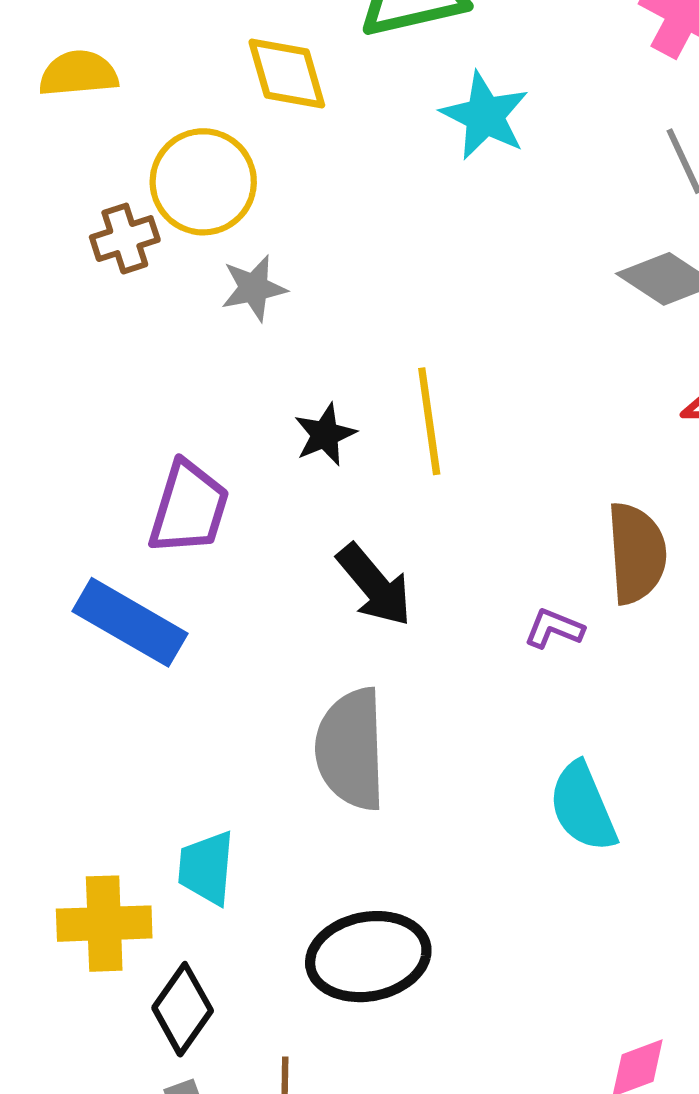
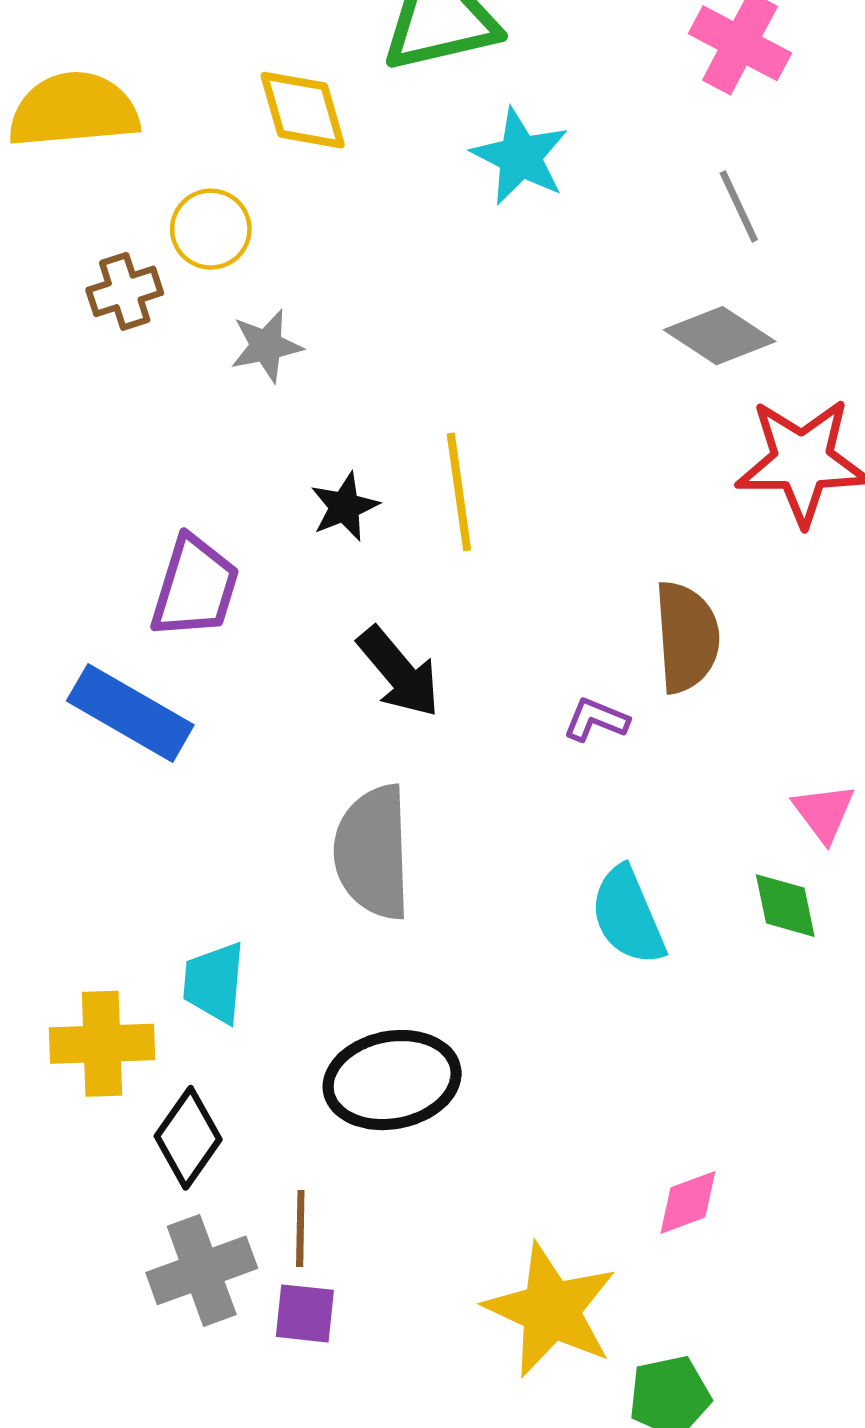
yellow semicircle: (78, 74) -> (74, 110), size x1.5
yellow circle: (203, 182) -> (211, 229), size x0.7

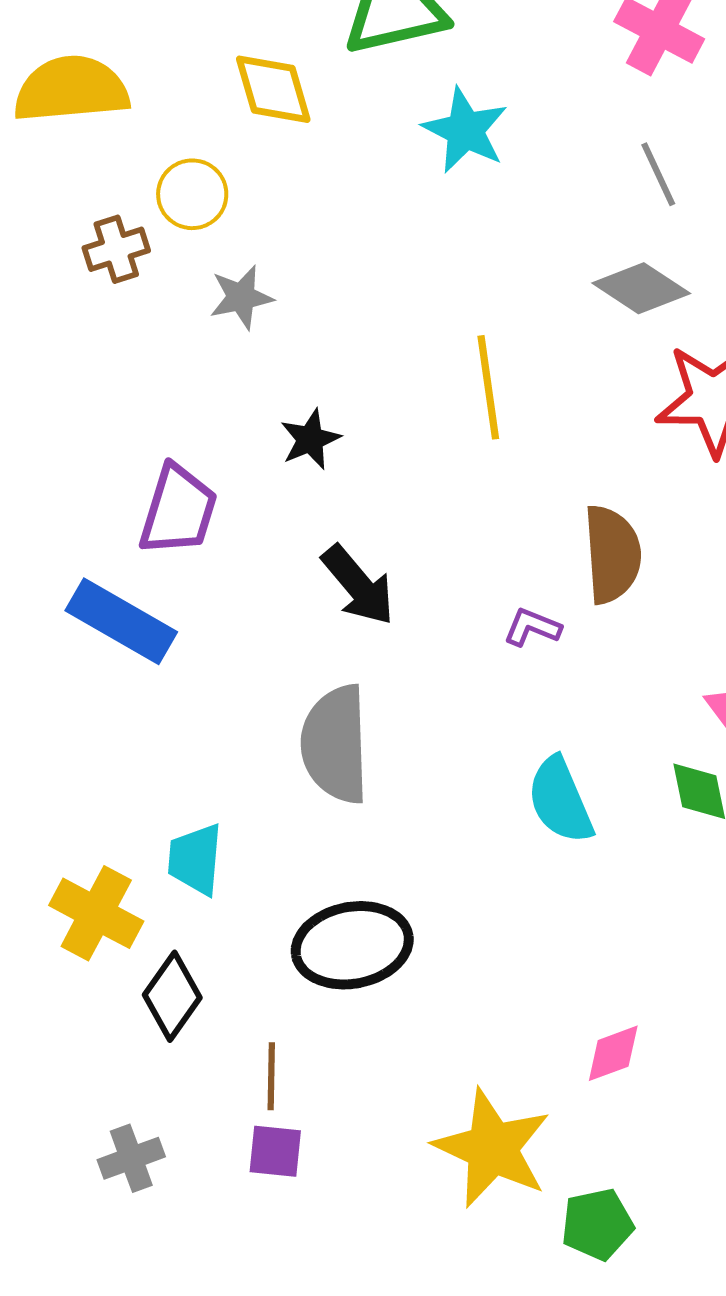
yellow line: (459, 492) -> (488, 387), moved
yellow cross: (102, 1044) -> (96, 913), turned 30
gray cross: (202, 1270) -> (131, 1158), moved, size x0.7

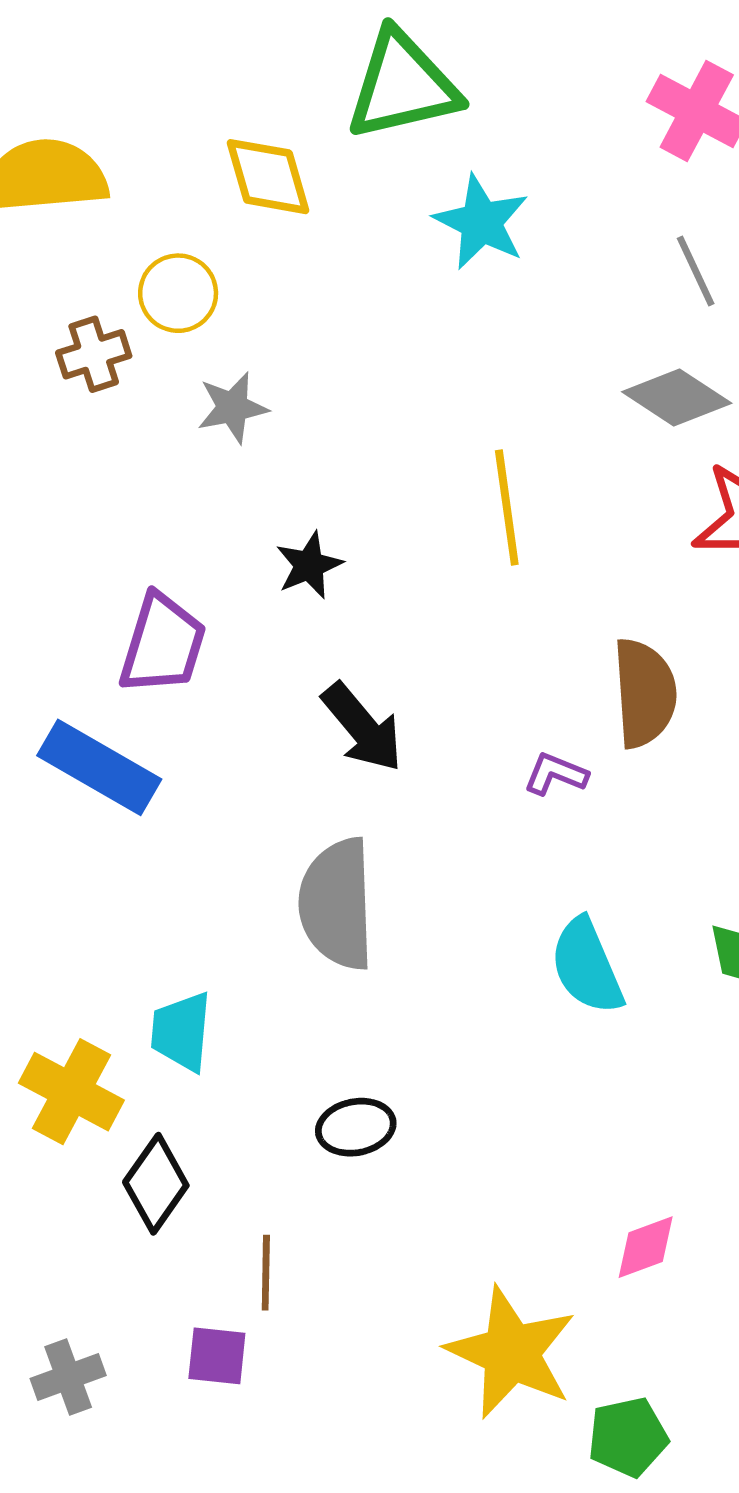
black ellipse: (352, 945) -> (356, 1127), size x0.6
purple square: (275, 1151) -> (217, 1356), moved
gray cross: (131, 1158) -> (68, 1377), moved

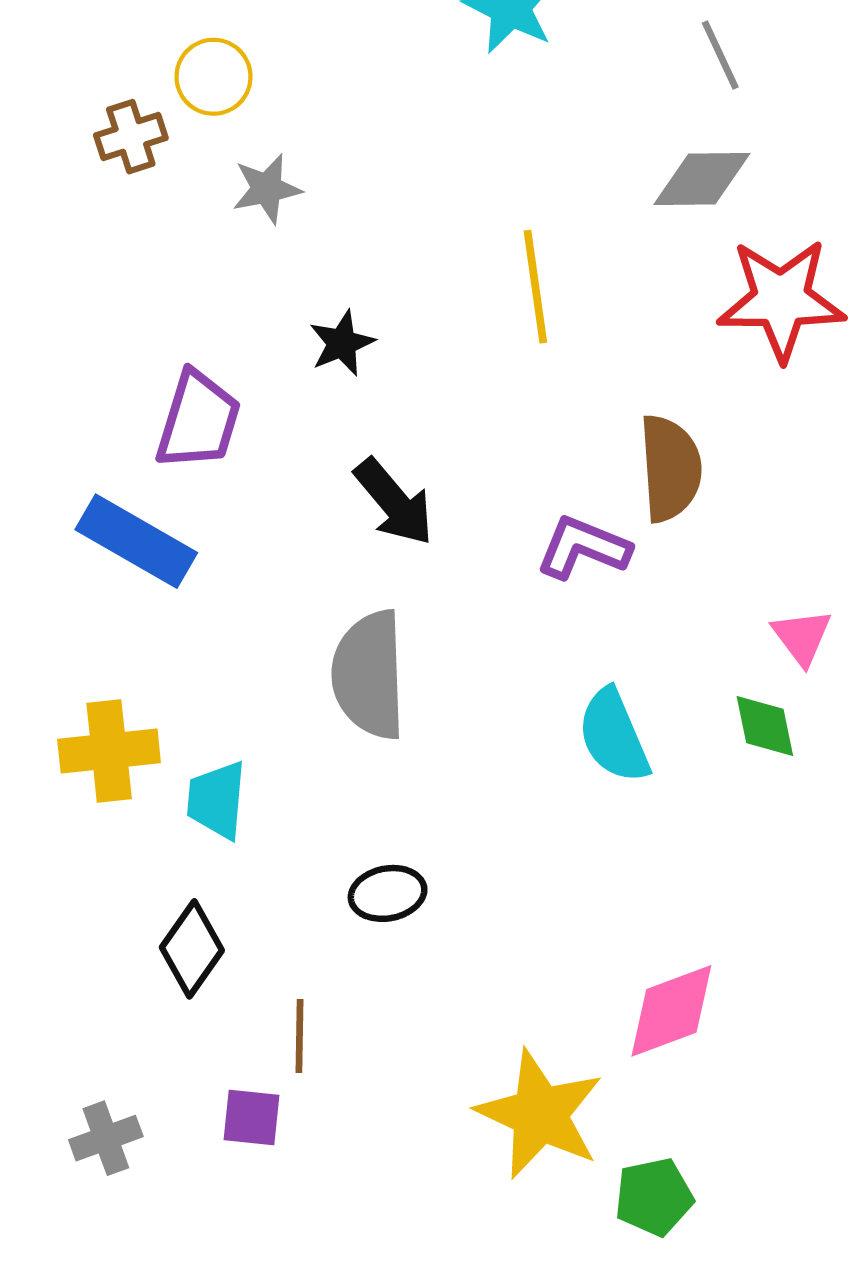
gray diamond: (677, 398) -> (702, 179), turned -34
purple L-shape: (556, 774) -> (583, 548), size x1.5
yellow cross: (71, 1092) -> (109, 751), moved, turned -34
pink diamond: (646, 1247) -> (671, 1011), size x1.5

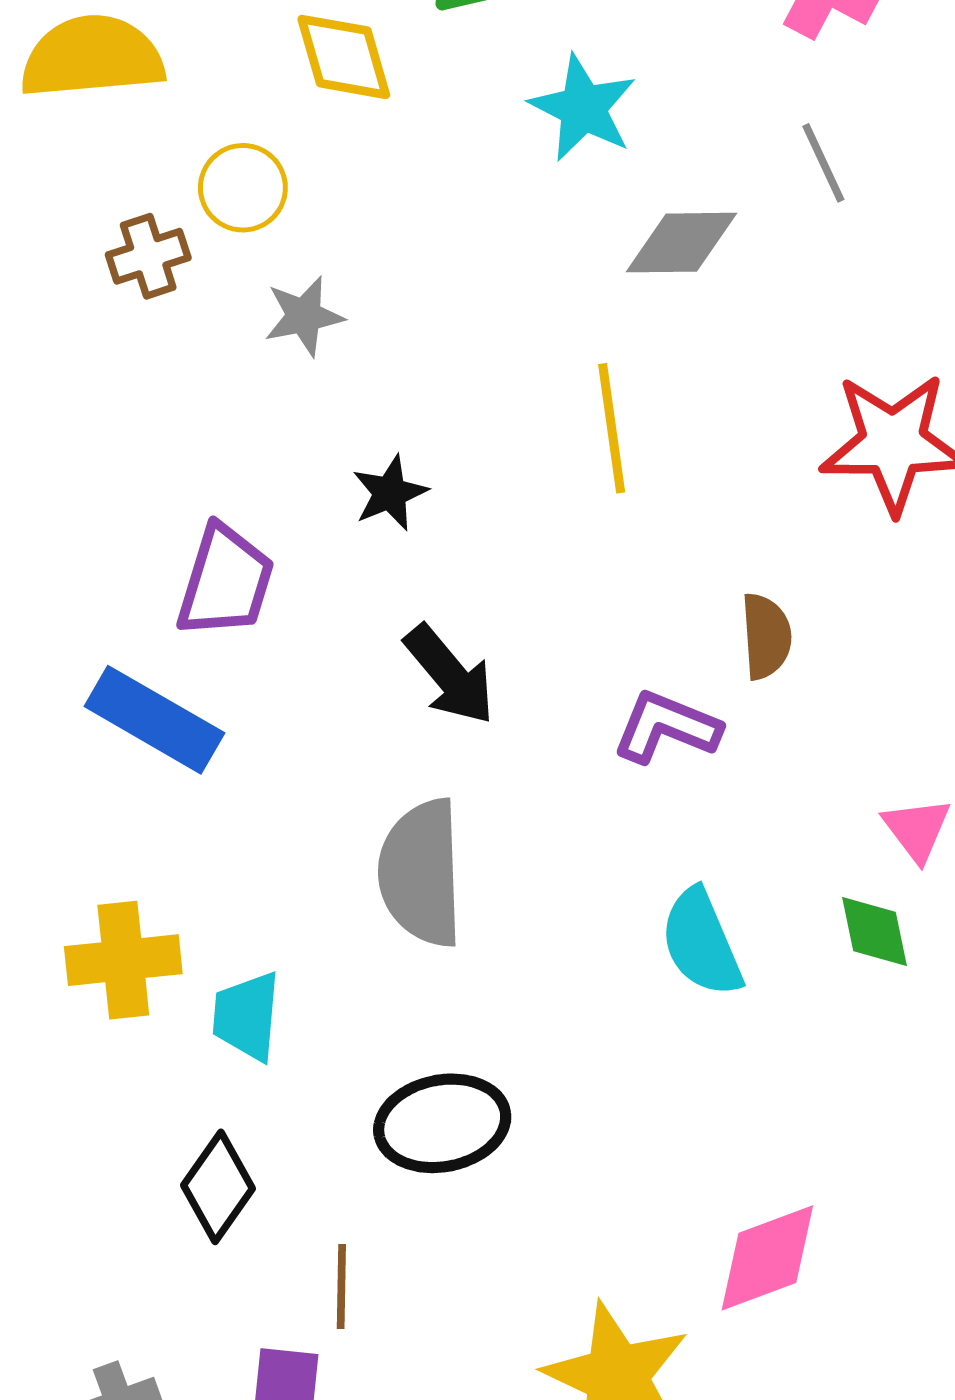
gray diamond: (702, 179) -> (681, 243), moved
brown semicircle: (670, 468) -> (766, 636), size x0.7
black ellipse: (388, 893) -> (442, 1123), size x1.5

